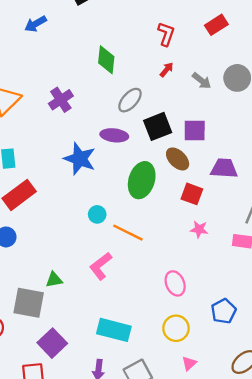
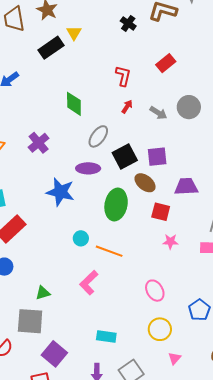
green triangle: (54, 280) -> (43, 293), moved
cyan rectangle: (114, 330) -> (106, 337), size x0.7

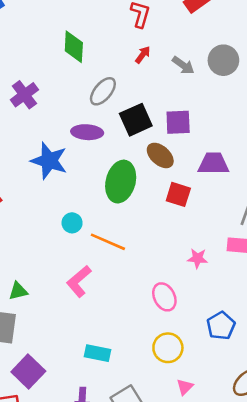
pink star: (170, 242) -> (198, 258), moved

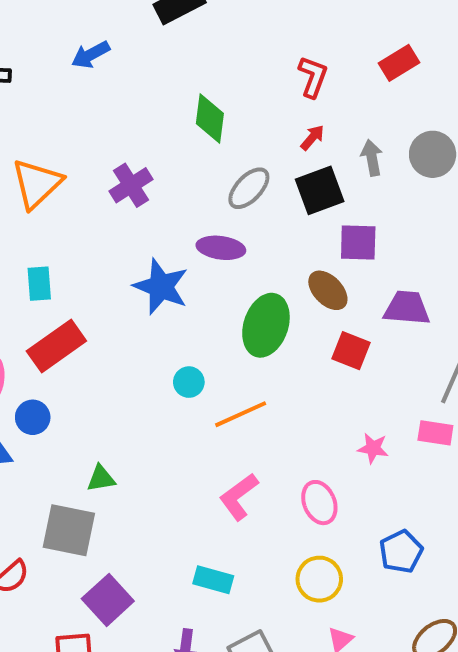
gray arrow: (183, 65) -> (372, 158), turned -140
black square: (136, 120) -> (320, 190), moved
orange line: (108, 242) -> (241, 414), turned -52
pink L-shape: (79, 281) -> (239, 497), moved

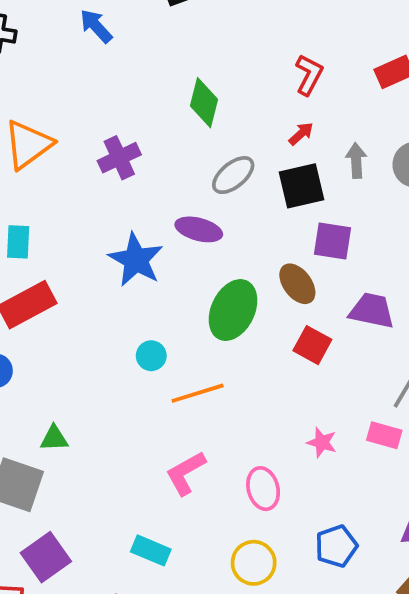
blue arrow: (91, 55) -> (96, 26), turned 69

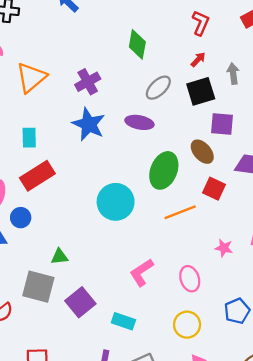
blue star: (136, 260) -> (89, 124), moved
cyan circle: (151, 356) -> (116, 202), size x2.0
orange line: (198, 393) -> (180, 212), moved
purple square: (46, 557) -> (80, 302), moved

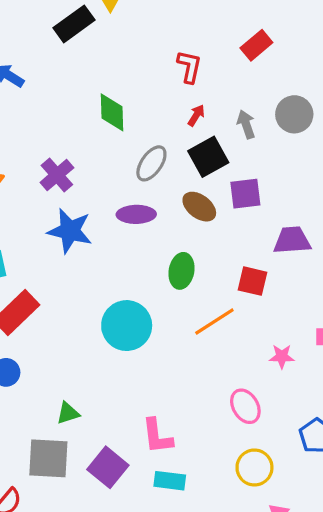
brown ellipse: (202, 152) -> (199, 207), moved
green ellipse: (164, 170) -> (182, 271), size x0.7
pink L-shape: (142, 272) -> (157, 436), moved, turned -52

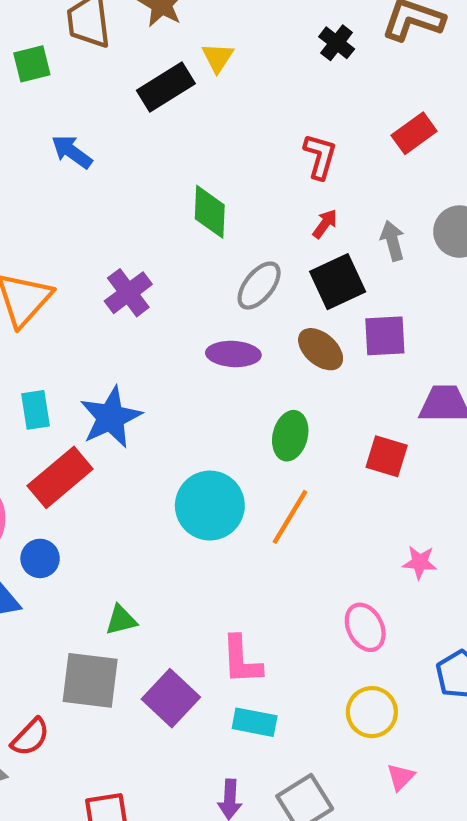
blue star: (70, 231) -> (111, 417), moved, turned 30
orange line: (214, 321) -> (290, 517), moved, turned -30

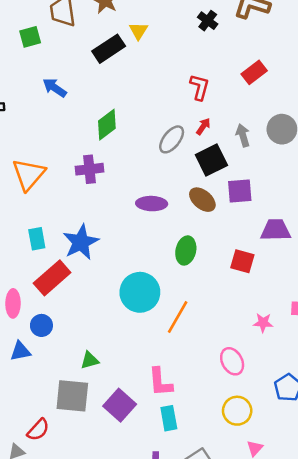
green diamond: (210, 212) -> (107, 125), moved, turned 52
gray ellipse: (259, 286) -> (172, 139), moved
purple cross: (128, 293) -> (89, 169), turned 32
orange line: (290, 517) -> (178, 317), moved
cyan rectangle: (255, 722) -> (169, 418), turned 70

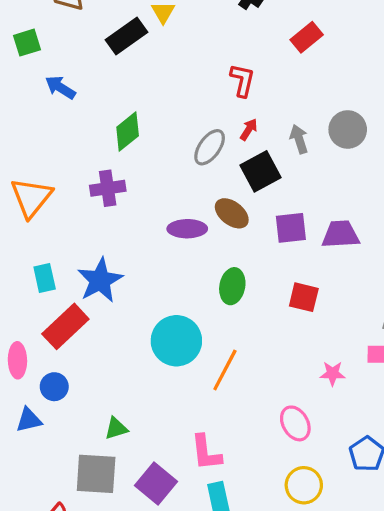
green square: (30, 37) -> (27, 43), moved
red rectangle: (254, 72) -> (307, 37), moved
purple square: (240, 191) -> (291, 228), moved
brown ellipse: (202, 200) -> (232, 213), moved
purple trapezoid: (276, 230) -> (341, 234), moved

